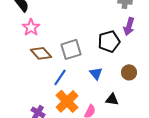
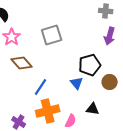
black pentagon: (109, 41) -> (90, 65), moved
gray square: (71, 49) -> (52, 35), moved
orange cross: (67, 101) -> (48, 111), turned 30

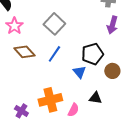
gray square: (52, 35) -> (54, 24), turned -30
blue line: (41, 87) -> (54, 54), moved

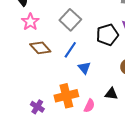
black pentagon: (92, 54) -> (107, 35), moved
blue triangle: (79, 72) -> (84, 68), moved

